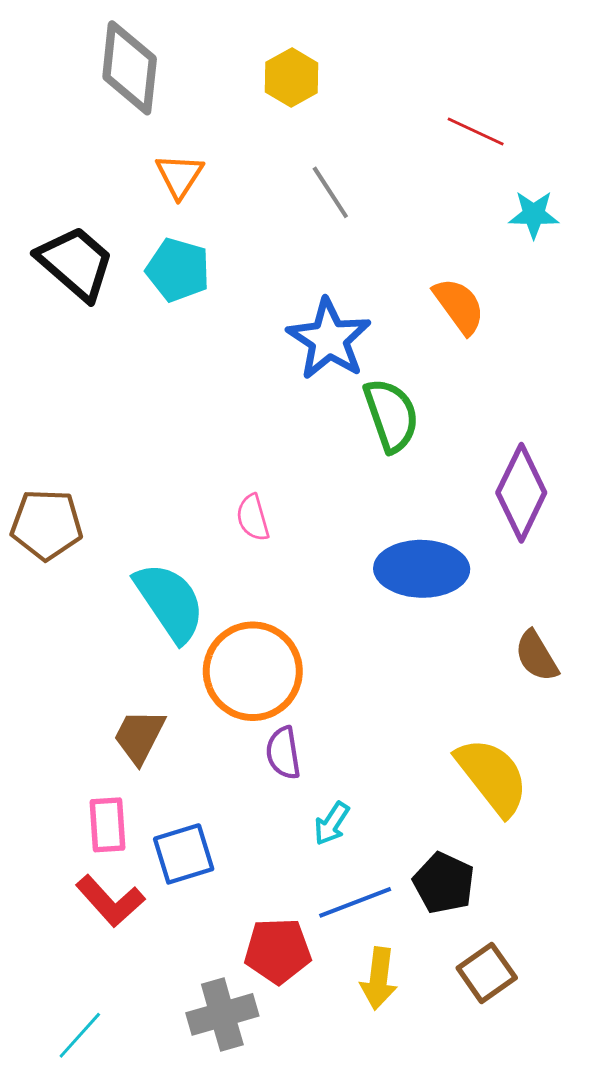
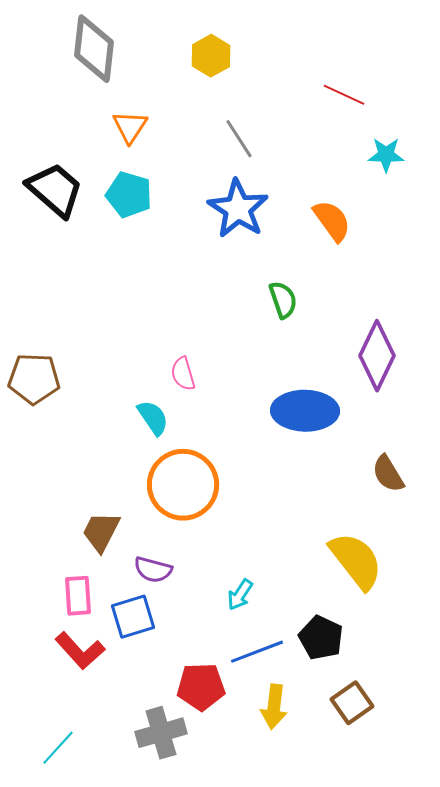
blue star: (329, 339) -> (238, 209), moved
green semicircle: (391, 415) -> (283, 300), size x0.7
cyan semicircle: (170, 602) -> (153, 418), moved, size x0.6
purple semicircle: (283, 753) -> (153, 570), moved, turned -66

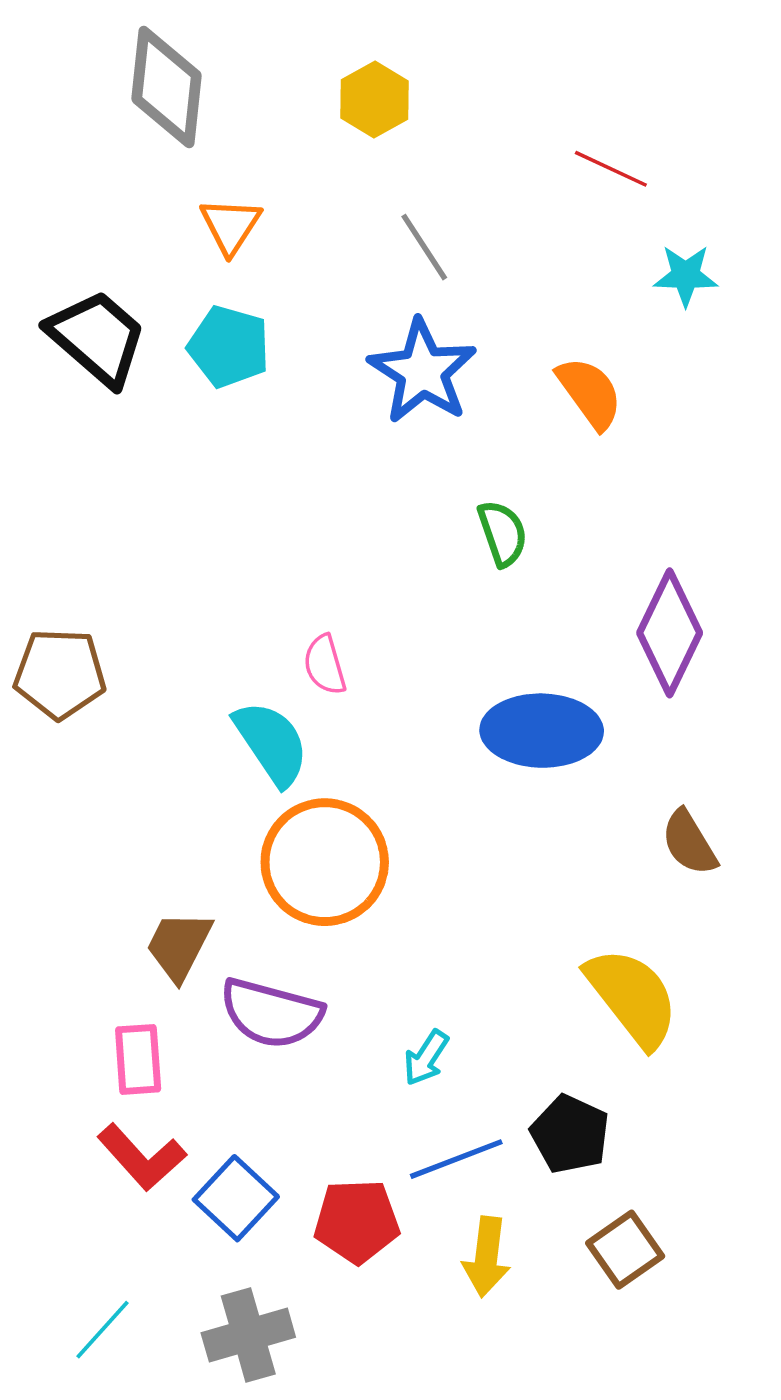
cyan semicircle: (153, 418) -> (271, 743), size x1.4
purple semicircle: (153, 570) -> (271, 1013), size x1.5
blue square: (133, 617) -> (236, 1198), moved, turned -30
gray cross: (161, 733) -> (248, 1335), moved

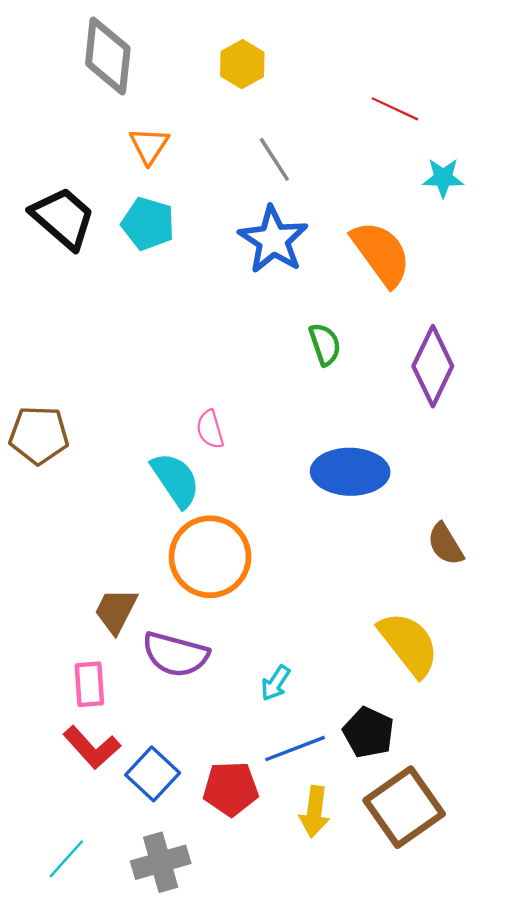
orange semicircle: (590, 393) -> (381, 254), size x1.4
purple diamond: (670, 633) -> (433, 366), moved
brown square: (625, 1250) -> (404, 807), size x1.6

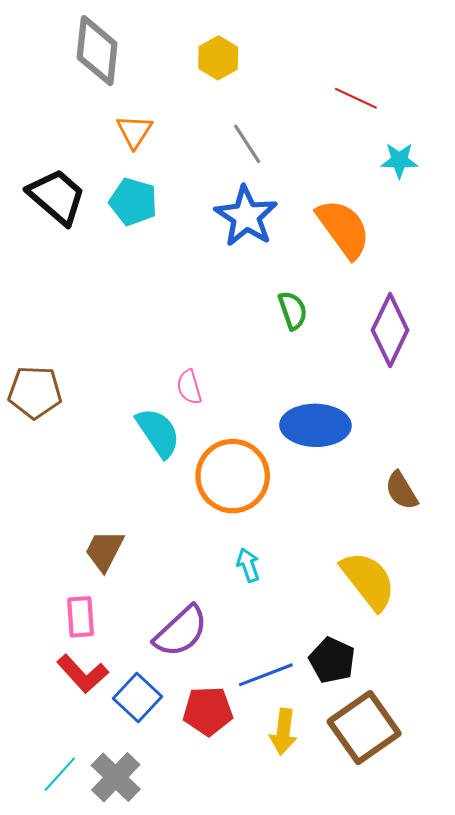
orange circle: (210, 557) -> (233, 476), moved
purple semicircle: (176, 654) -> (181, 631), moved, turned -58
cyan arrow: (275, 683) -> (248, 565), moved, turned 128
gray cross: (161, 862) -> (116, 777), moved, turned -30

